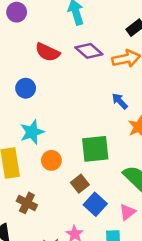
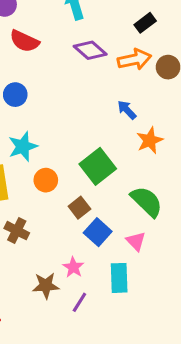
red semicircle: (48, 52) -> (24, 41), moved
green square: (95, 149) -> (98, 166), turned -32
pink triangle: (127, 212) -> (136, 241), turned -36

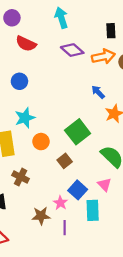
black rectangle: (145, 23) -> (111, 31), turned -56
blue square: (98, 232) -> (78, 190), moved
purple line: (79, 302) -> (65, 228), turned -32

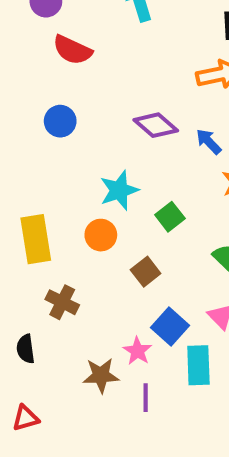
purple diamond: (72, 50) -> (156, 125), moved
cyan star: (25, 118) -> (119, 190), moved
green square: (78, 132) -> (170, 217), size x0.6

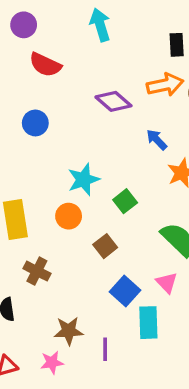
purple diamond: (156, 125) -> (113, 101), moved
pink star: (137, 351) -> (52, 362), moved, turned 30

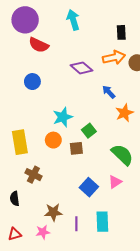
purple circle: (24, 25) -> (25, 20), size x1.6
brown square: (105, 246) -> (76, 148), moved, turned 32
pink triangle: (167, 283) -> (115, 182), turned 40
cyan rectangle: (148, 323) -> (102, 222), moved

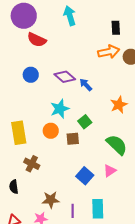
purple diamond: (82, 68) -> (65, 77), moved
blue arrow: (109, 92) -> (86, 85), moved

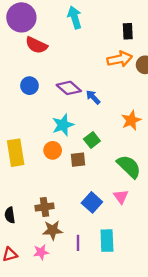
brown cross: (32, 164) -> (45, 207), moved, turned -35
pink triangle: (110, 171) -> (121, 197), turned -32

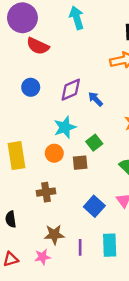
purple diamond: (69, 88) -> (71, 90), turned -65
brown cross: (45, 207) -> (46, 192), moved

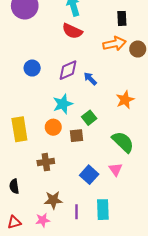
red semicircle: (38, 46) -> (72, 31), moved

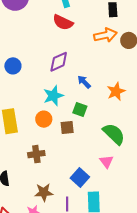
blue circle: (32, 68) -> (13, 66), moved
blue arrow: (90, 79) -> (84, 82), moved
green square: (89, 118) -> (80, 109), turned -32
blue square: (89, 175) -> (80, 177), moved

